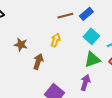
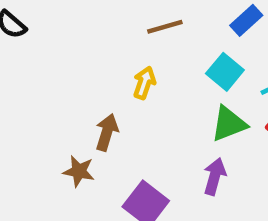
blue rectangle: (86, 14) -> (246, 20), moved
brown star: (21, 45) -> (79, 171), moved

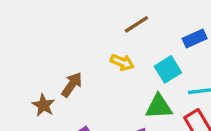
brown line: (165, 27) -> (136, 24), turned -35
yellow arrow: (144, 83) -> (122, 62), moved, turned 75

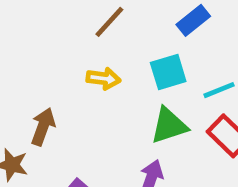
cyan square: (168, 69) -> (168, 72), turned 30

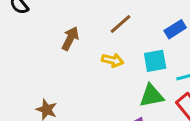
brown arrow: (43, 127) -> (70, 39), moved

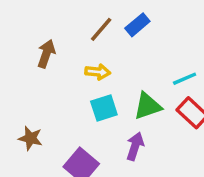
blue rectangle: (175, 29) -> (137, 25), moved
cyan square: (155, 61) -> (104, 108), moved

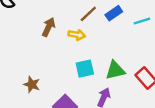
yellow arrow: (98, 72) -> (77, 35), moved
cyan line: (185, 79) -> (142, 21), moved

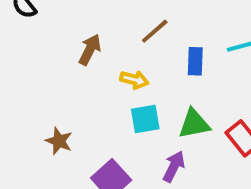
blue rectangle: (114, 13) -> (195, 61), moved, turned -56
yellow arrow: (77, 35) -> (134, 80), moved

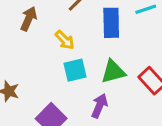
blue rectangle: (195, 61) -> (111, 23), size x1.4
yellow arrow: (134, 80) -> (65, 40), turned 35

